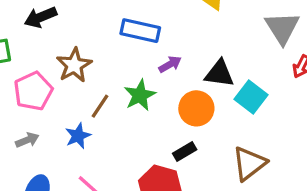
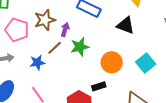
purple arrow: (170, 64) -> (65, 30), moved, turned -56
black triangle: (219, 74) -> (126, 25), moved
pink pentagon: (33, 91) -> (17, 30), turned 30

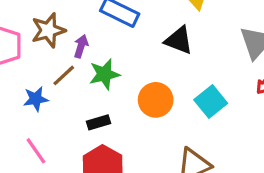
black rectangle: (99, 86) -> (99, 122), moved

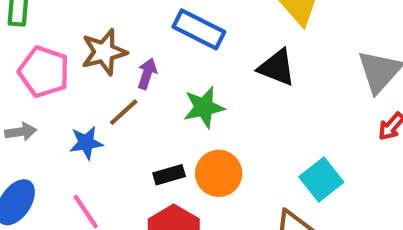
green star: (104, 74) -> (204, 107), moved
orange circle: (156, 100) -> (219, 173), moved
cyan square: (211, 102) -> (321, 180), moved

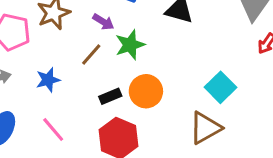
purple arrow: (147, 74) -> (103, 22), moved, turned 110
brown line: (124, 112) -> (91, 55), moved

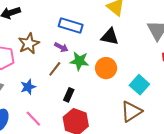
green star: (130, 45) -> (79, 61), turned 30
orange circle: (146, 91) -> (106, 68), moved
black rectangle: (110, 96) -> (69, 95), turned -40

